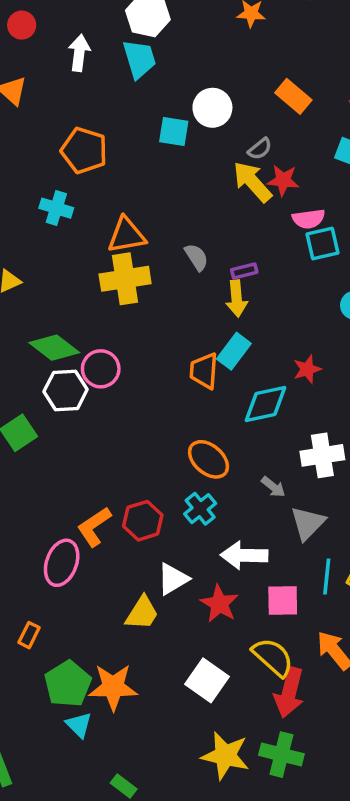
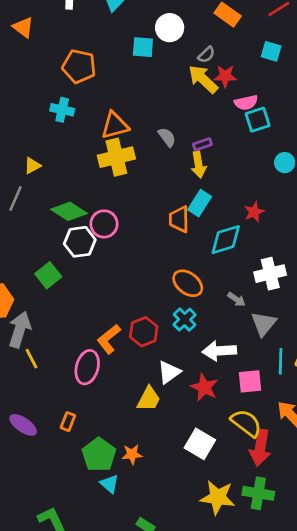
orange star: (113, 687) -> (132, 454), size x0.6

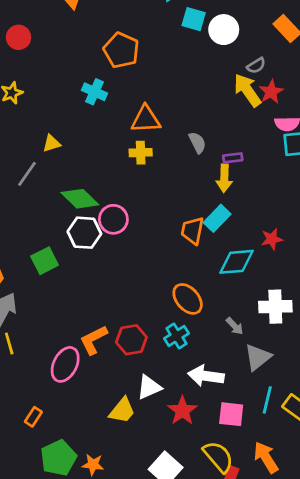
cyan square: (143, 47) -> (194, 19), moved
red star: (225, 76) -> (271, 92), turned 30
yellow cross: (116, 157) -> (141, 153), size x0.6

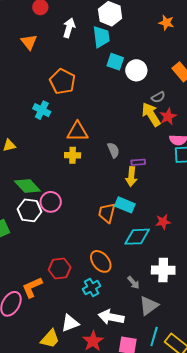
cyan rectangle: (217, 218) -> (125, 205), turned 66
red hexagon: (131, 340) -> (60, 268), moved

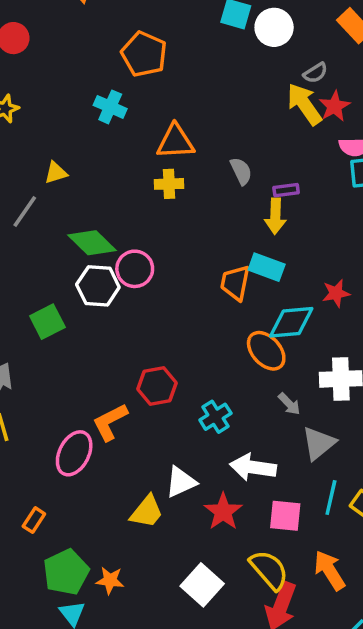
orange ellipse: (101, 261) -> (266, 351), moved

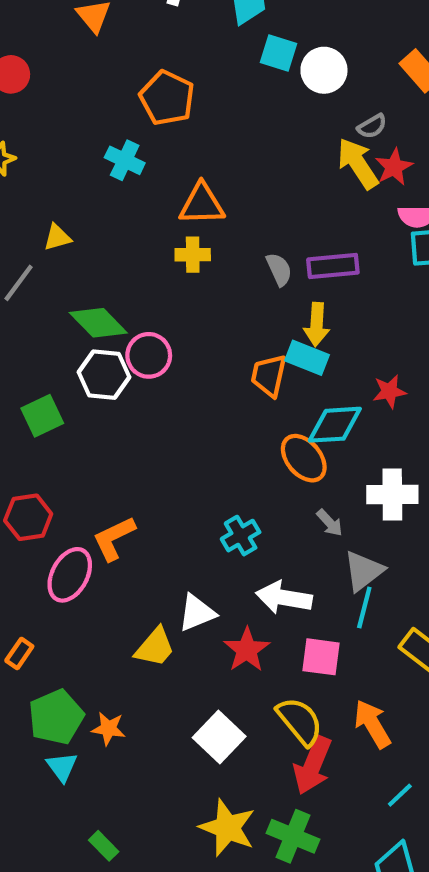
gray semicircle: (241, 171) -> (279, 269), moved
purple rectangle: (286, 190) -> (333, 266), size x1.6
yellow arrow: (275, 216) -> (317, 324), moved
red hexagon: (157, 386) -> (28, 517), moved
cyan line: (331, 498) -> (364, 607), moved

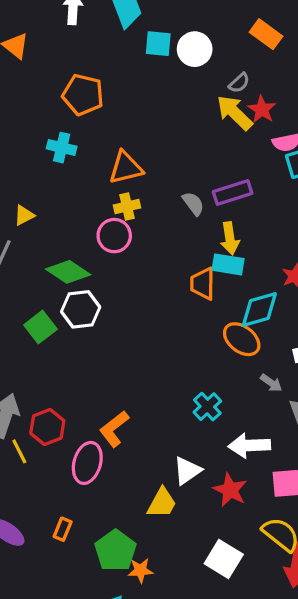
pink circle: (149, 355) -> (114, 236), moved
green square: (42, 416) -> (40, 327), moved
green pentagon: (56, 717) -> (115, 551), moved

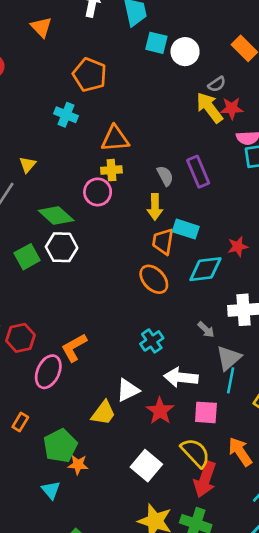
red star: (262, 109) -> (232, 108), turned 30
purple rectangle: (233, 192) -> (198, 172), turned 76
yellow triangle: (24, 215) -> (28, 165), turned -30
yellow arrow: (230, 238) -> (155, 207), moved
orange ellipse: (242, 339) -> (154, 279), moved

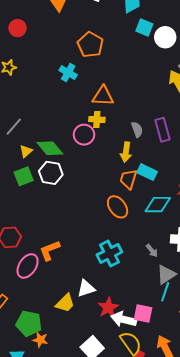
yellow triangle: (28, 165) -> (26, 151), moved
cyan cross: (152, 341) -> (109, 254), size x1.4
white arrow: (181, 377) -> (124, 319), moved
green pentagon: (60, 446) -> (29, 323), turned 30

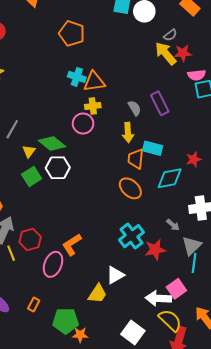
cyan cross: (68, 73) -> (77, 77), moved
red star: (108, 308) -> (155, 250), moved, turned 30
pink square: (143, 314) -> (176, 289), turned -36

